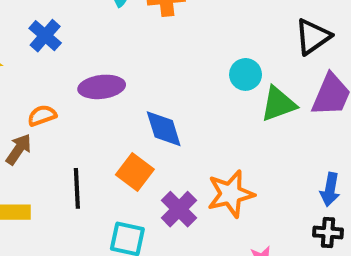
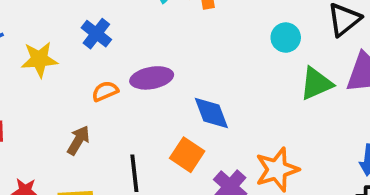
cyan circle: (246, 74) -> (286, 38), moved
orange semicircle: (42, 116) -> (105, 91), moved

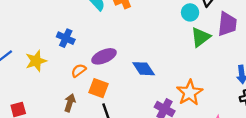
cyan circle: (286, 38) -> (190, 12), moved
orange square: (187, 155) -> (98, 88), moved

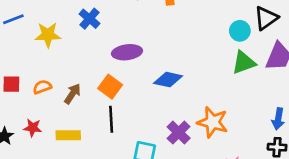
blue diamond: (144, 69) -> (168, 80), turned -60
orange semicircle: (79, 71) -> (42, 87), moved
orange star: (190, 93) -> (213, 122), turned 30

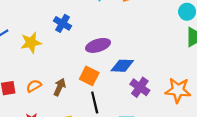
blue diamond: (168, 80) -> (122, 66), moved
purple cross: (179, 133) -> (140, 87), moved

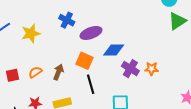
blue cross: (63, 23) -> (67, 20), moved
orange star: (178, 90) -> (151, 69), moved, size x0.6

